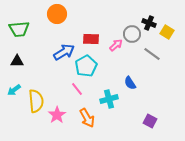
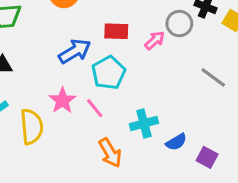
gray line: (152, 54) -> (213, 77), moved
blue semicircle: (130, 83) -> (176, 142), moved, turned -88
pink star: (57, 115) -> (62, 100), moved

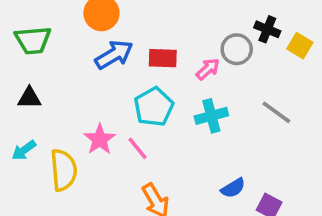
blue arrow: (75, 51) -> (114, 55), moved
cyan cross: (144, 124) -> (211, 116), moved

